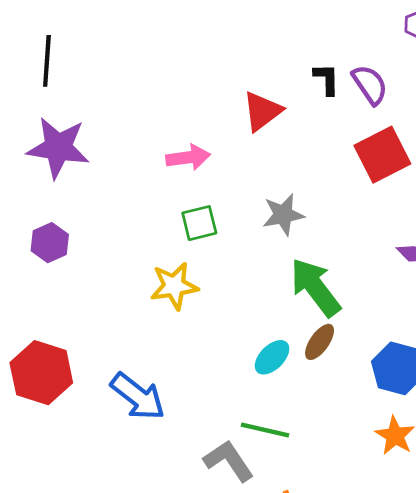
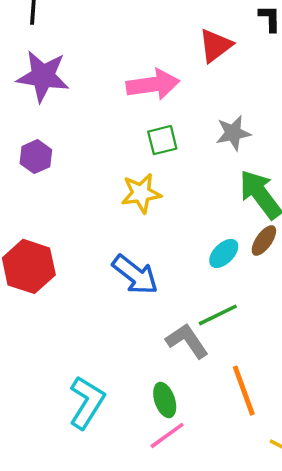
pink arrow: (188, 157) -> (153, 85), size x1.4
blue arrow: (138, 396) -> (135, 275), moved
green line: (265, 430) -> (218, 315), turned -39

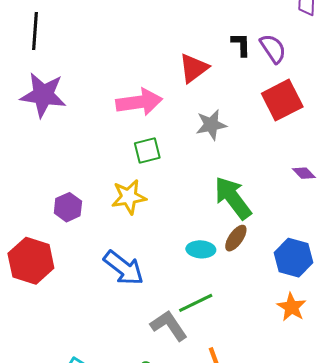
gray star: (233, 133) -> (211, 125), moved
purple hexagon: (36, 157) -> (68, 207), moved
cyan ellipse: (224, 253) -> (201, 249), turned 48

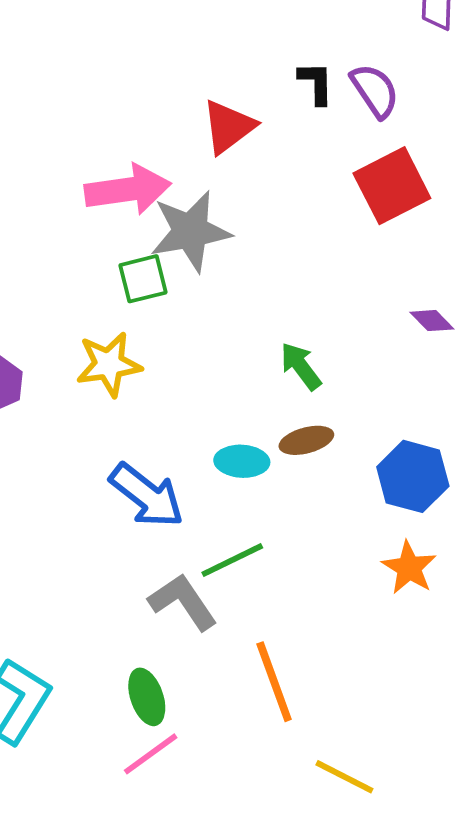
gray star: (211, 125) -> (190, 231), moved, size x1.4
green arrow: (233, 198) -> (301, 366), size x0.6
brown ellipse: (236, 238) -> (306, 440), turned 40
blue arrow: (124, 268) -> (147, 495), moved

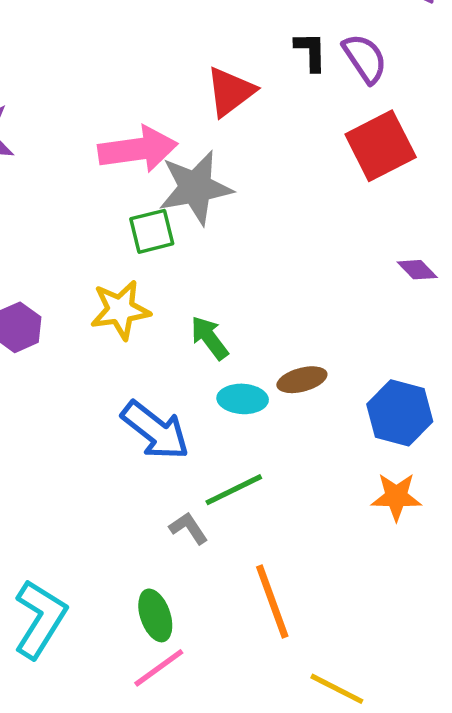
green arrow: (301, 366) -> (209, 338), moved
orange star: (409, 568) -> (396, 497), turned -30
gray L-shape: (183, 602) -> (188, 528), size x0.6

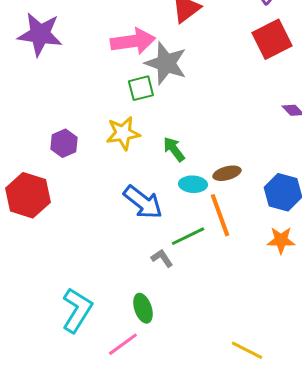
gray star: (195, 188) -> (166, 63), turned 30
orange line: (272, 601) -> (220, 215), moved
pink line: (159, 668) -> (123, 344), moved

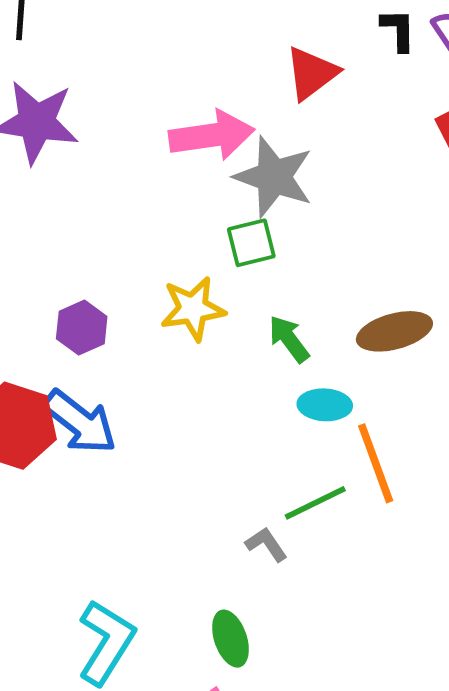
green square: (141, 88) -> (251, 243), moved
brown ellipse: (227, 173) -> (394, 331), moved, size x1.4
blue arrow: (143, 202) -> (80, 422), moved

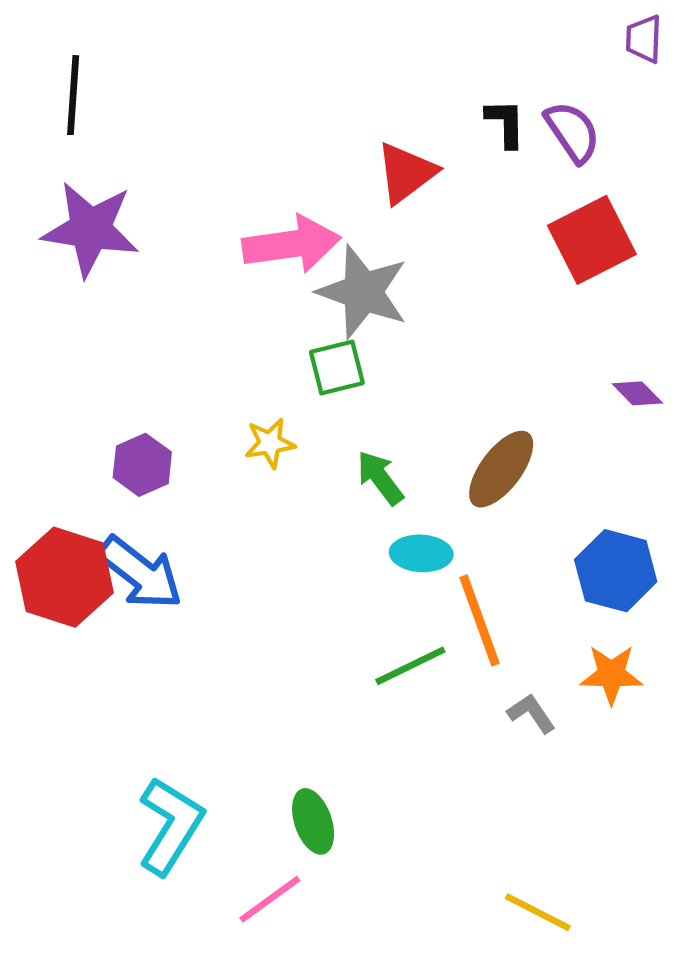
yellow star: (193, 309) -> (270, 443), size x0.7
brown ellipse: (394, 331) -> (501, 469), turned -38
gray L-shape: (266, 544) -> (531, 713), moved

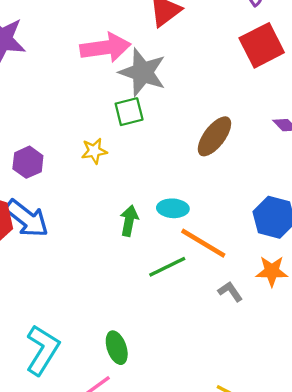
brown ellipse: (501, 469) -> (214, 136), moved
green arrow: (380, 478) -> (129, 221), moved, turned 48
orange line: (480, 620) -> (203, 243), turned -39

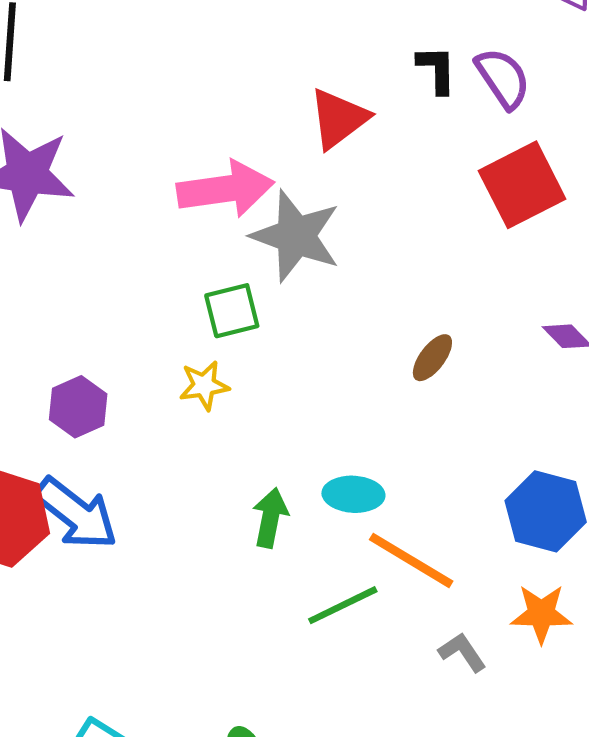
green square: (129, 112) -> (232, 311), moved
brown ellipse: (214, 136) -> (432, 358), size x0.6

